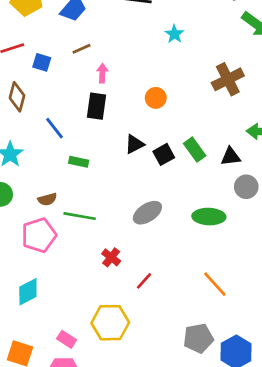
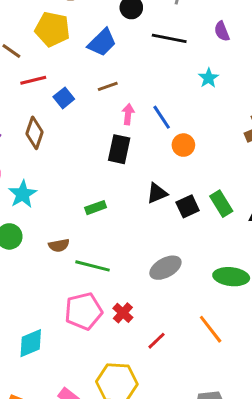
blue square: (42, 62) -> (64, 98), turned 30
blue line: (55, 128) -> (162, 117), moved
green rectangle: (79, 162) -> (96, 208), turned -36
pink pentagon: (39, 235) -> (84, 311), moved
orange line: (215, 284) -> (211, 329), moved

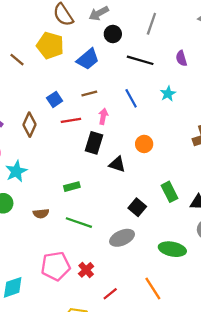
red line: (33, 80) -> (71, 120), moved
blue line: (162, 117) -> (131, 98), moved
black triangle: (157, 193) -> (117, 164), moved, turned 36
black square: (188, 206) -> (137, 207), moved, turned -30
green line: (92, 266) -> (79, 223), moved

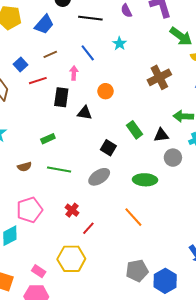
pink arrow: (103, 116) -> (74, 73), moved
pink pentagon: (56, 266) -> (29, 210), moved
red line: (110, 294) -> (88, 228), moved

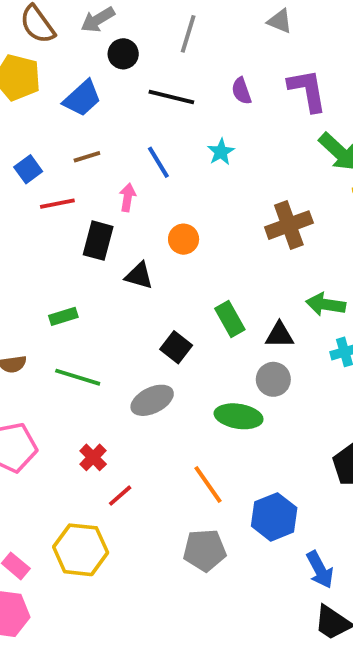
gray circle: (173, 158) -> (273, 379), moved
gray pentagon: (137, 271) -> (205, 550), moved
blue hexagon: (165, 281) -> (274, 517), moved

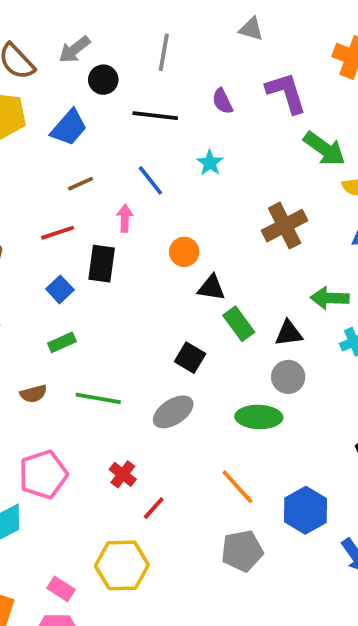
blue square: (28, 169) -> (60, 289), moved
black triangle: (139, 276) -> (211, 288), moved
green rectangle: (63, 316) -> (62, 342), moved

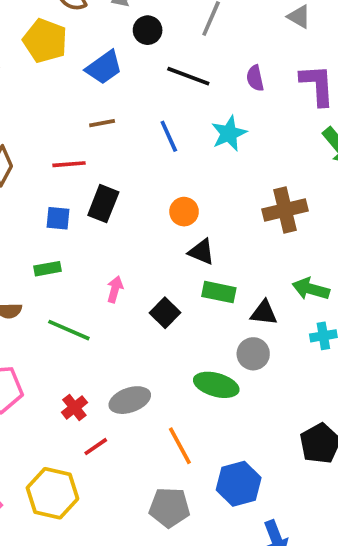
cyan star: (210, 163) -> (229, 133), size x1.4
pink arrow: (125, 218) -> (115, 289), moved
blue square: (60, 289) -> (58, 218), turned 35
green rectangle: (239, 324) -> (219, 292), turned -56
gray ellipse: (173, 412) -> (130, 400), moved

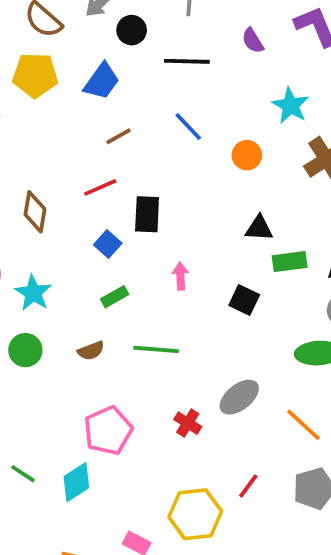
cyan star: (229, 133) -> (291, 106), moved
orange circle: (184, 212) -> (247, 155), moved
blue square: (58, 218) -> (108, 244), turned -35
pink arrow: (115, 289) -> (180, 276), moved
red line: (96, 447) -> (248, 486), moved

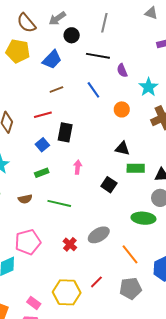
purple semicircle: (253, 41) -> (122, 70), moved

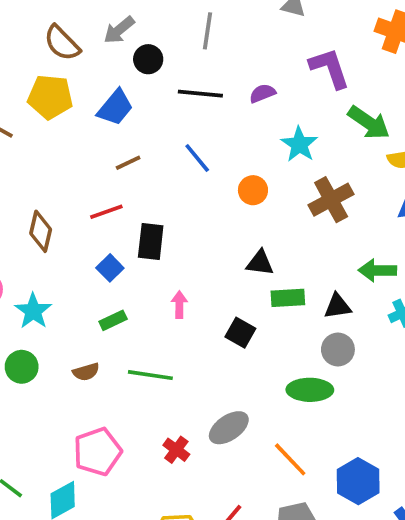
purple semicircle: (122, 70) -> (262, 93), moved, turned 96

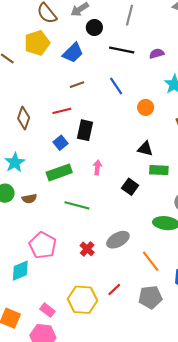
yellow pentagon: (50, 97) -> (37, 43), turned -30
green rectangle: (113, 320) -> (59, 172), size x1.6
brown semicircle: (86, 372) -> (29, 199), moved
pink pentagon: (98, 452) -> (43, 245), turned -30

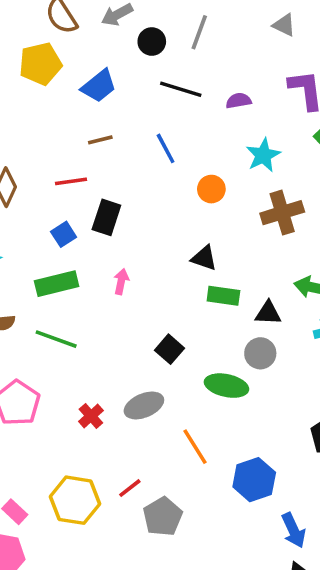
black circle: (94, 28) -> (152, 42), moved
black square: (130, 187) -> (170, 349), moved
green line: (77, 205) -> (56, 339), moved
gray pentagon: (150, 297) -> (163, 517), moved, turned -30

